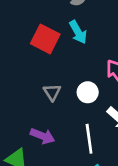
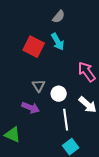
white circle: (88, 92) -> (59, 94), moved
purple arrow: (43, 136) -> (31, 108), moved

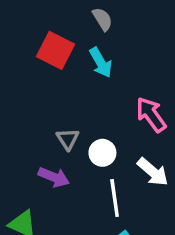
gray semicircle: (59, 17) -> (102, 19), turned -72
red square: (34, 47) -> (56, 50), moved

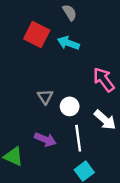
cyan arrow: (101, 63) -> (68, 43), turned 140
purple arrow: (54, 177) -> (45, 139), moved

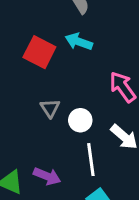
red square: (37, 34) -> (39, 52), moved
purple arrow: (45, 139) -> (47, 176), moved

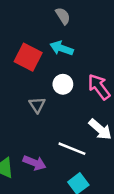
white circle: (80, 120) -> (63, 84), moved
white line: (91, 160) -> (72, 149), turned -60

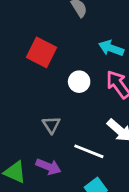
cyan arrow: (62, 48) -> (111, 48), moved
gray triangle: (37, 105) -> (51, 125), moved

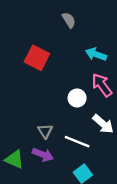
white circle: (79, 82) -> (77, 98), moved
gray triangle: (51, 125) -> (45, 131), moved

